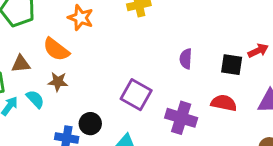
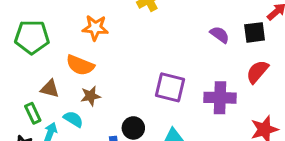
purple semicircle: (186, 59) -> (220, 35), moved, turned 138
brown triangle: (21, 64) -> (50, 89), turned 36
red semicircle: (224, 103) -> (257, 72), turned -45

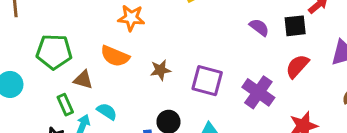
green pentagon: (32, 37) -> (54, 52), moved
brown star: (91, 96) -> (160, 70), moved
purple cross: (220, 98) -> (258, 92), turned 32

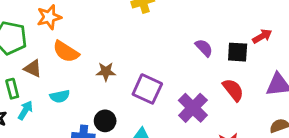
orange star: (131, 18) -> (49, 17), moved, turned -30
red semicircle: (297, 66) -> (233, 90), turned 90
cyan semicircle: (107, 111) -> (60, 96), moved, turned 126

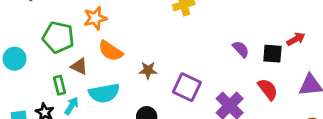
cyan semicircle: (60, 96) -> (104, 93), size x1.6

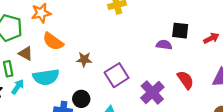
purple semicircle: (241, 49) -> (164, 45), turned -42
black square: (272, 54) -> (180, 31), moved
purple square: (187, 87) -> (117, 75), turned 30

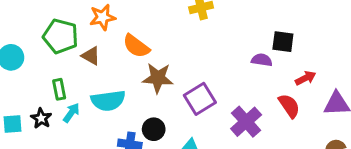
red arrow: (211, 38) -> (306, 78), moved
orange semicircle: (53, 41) -> (136, 46), moved
brown triangle: (26, 53) -> (91, 56), moved
brown star: (84, 59) -> (158, 78), size x1.5

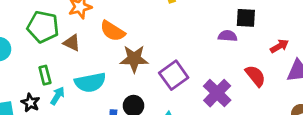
red arrow: (306, 78) -> (279, 46), moved

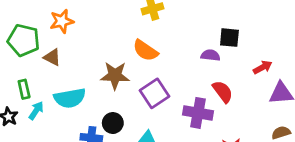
orange semicircle: (112, 31) -> (145, 50), moved
red semicircle: (255, 76) -> (223, 92), moved
purple cross: (217, 93) -> (198, 113), turned -36

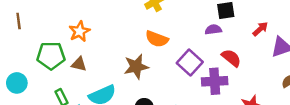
purple square: (154, 93) -> (190, 62), moved

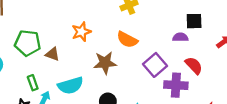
orange star: (79, 31) -> (81, 32), moved

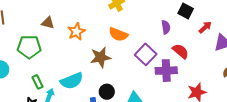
black square: (194, 21) -> (186, 11), moved, turned 35
purple semicircle: (180, 37) -> (166, 27), turned 88
brown triangle: (52, 54) -> (48, 23), moved

